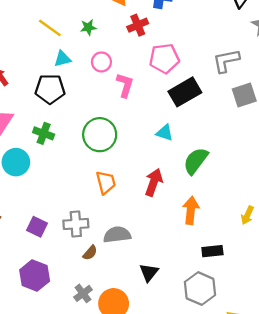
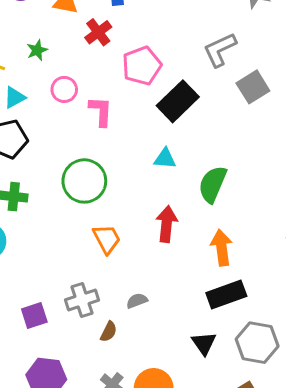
purple square: (37, 227) -> (34, 316), turned -30
gray semicircle: (117, 235) -> (137, 301), size x0.6
black rectangle: (212, 251) -> (226, 294), moved, size x1.4
black triangle: (149, 272) -> (204, 343), moved

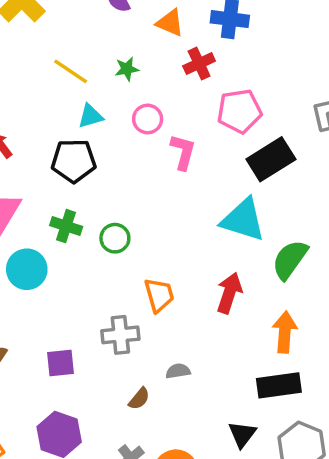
cyan triangle: (165, 159) -> (243, 220), size x1.8
green circle: (84, 181) -> (115, 238), moved, size x0.6
gray cross: (82, 300) -> (120, 335), moved

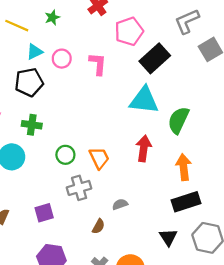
pink circle: (148, 119) -> (62, 59), moved
green circle: (115, 238) -> (65, 155), moved

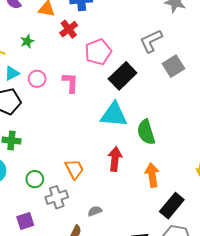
green semicircle: (178, 120) -> (146, 132), turned -40
green circle: (65, 155) -> (35, 179), moved
black rectangle: (186, 202) -> (172, 206), moved, turned -30

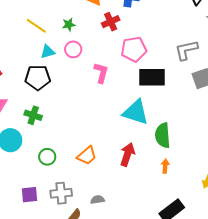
black rectangle: (123, 76) -> (152, 77), turned 32
pink circle: (37, 79) -> (73, 49), moved
orange trapezoid: (74, 169) -> (87, 156), turned 65
orange arrow: (152, 175) -> (165, 166), moved, size x0.6
gray cross: (57, 197) -> (61, 193), moved

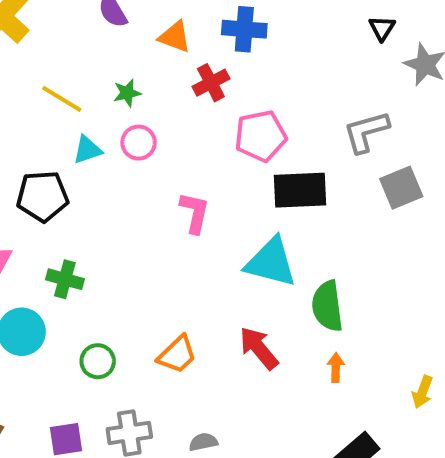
pink L-shape: (101, 73) -> (195, 213), moved
black pentagon: (38, 78) -> (42, 196), moved
red arrow: (127, 154) -> (259, 348), turned -55

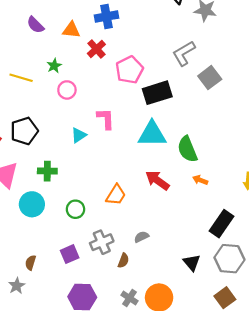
cyan triangle: (87, 150) -> (79, 135), moved
orange arrow: (336, 368) -> (200, 180), turned -56

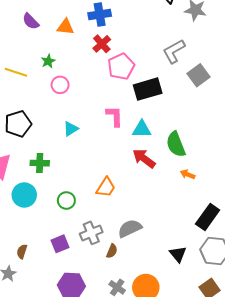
red cross: (96, 49) -> (102, 44), moved
pink L-shape: (106, 119) -> (114, 116), moved
cyan triangle: (152, 134) -> (142, 129), size x0.7
red arrow: (157, 180) -> (144, 158), moved
gray semicircle: (141, 237) -> (130, 228), size x1.6

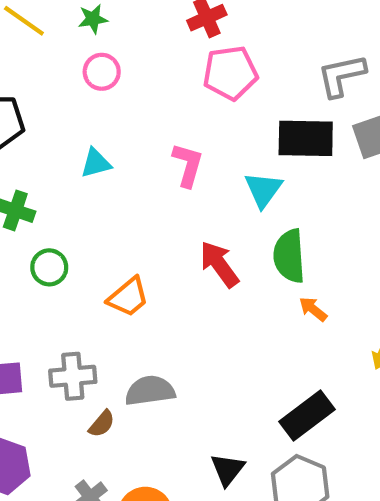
black rectangle: (148, 89) -> (306, 138), moved
cyan triangle: (142, 129) -> (263, 190), moved, turned 48
orange arrow: (188, 174) -> (313, 309), moved
green circle: (66, 201) -> (49, 267), moved

